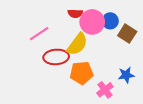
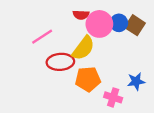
brown square: (127, 34) -> (135, 25), moved
pink cross: (105, 90) -> (113, 97), turned -35

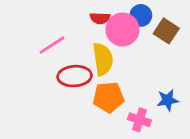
blue circle: (119, 23) -> (141, 15), moved
yellow semicircle: (83, 48) -> (103, 59), turned -45

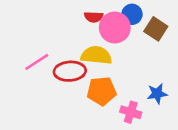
pink line: (52, 45) -> (37, 62), moved
yellow semicircle: (103, 59) -> (96, 55), turned -76

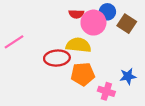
pink line: (37, 62) -> (14, 42), moved

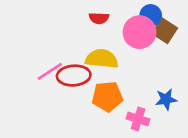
blue circle: (107, 12) -> (151, 15), moved
pink circle: (93, 23) -> (139, 32), moved
pink line: (14, 42) -> (50, 71), moved

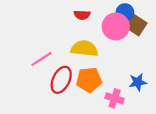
red ellipse: (74, 76) -> (61, 80), moved, turned -60

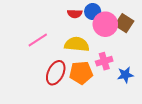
blue circle: (125, 13) -> (93, 12), moved
pink line: (41, 59) -> (38, 40), moved
pink cross: (115, 98) -> (104, 61), moved, turned -35

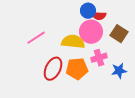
red semicircle: (75, 14) -> (99, 16), moved
brown square: (124, 23) -> (119, 34), moved
pink circle: (105, 24) -> (91, 32), moved

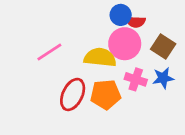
pink cross: (99, 58) -> (136, 79), turned 35
blue star: (119, 71) -> (163, 78), moved

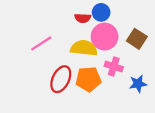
red semicircle: (136, 22) -> (83, 18), moved
blue star: (163, 78) -> (138, 84), moved

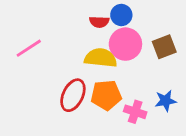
brown square: (137, 39) -> (164, 47), turned 36
pink line: (41, 43) -> (29, 48), moved
pink cross: (114, 66) -> (135, 112), moved

